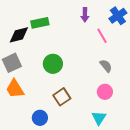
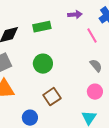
purple arrow: (85, 15) -> (75, 15), turned -96
green rectangle: (40, 23) -> (42, 27), moved

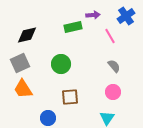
green rectangle: (42, 27) -> (73, 27), moved
brown square: (52, 97) -> (70, 97), turned 30

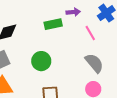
gray semicircle: (114, 66) -> (94, 63), size x1.5

